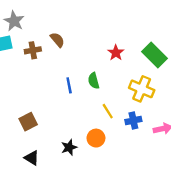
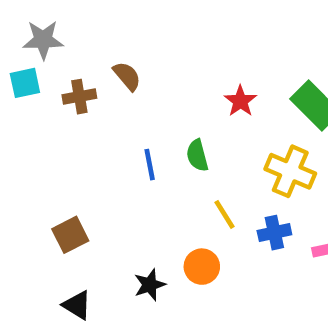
gray star: (14, 21) -> (43, 40), turned -30

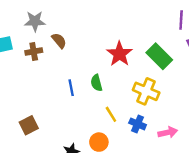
gray star: (43, 40) -> (35, 21), moved
red star: (240, 101) -> (119, 54), size x1.5
blue cross: (274, 233) -> (138, 124), turned 35

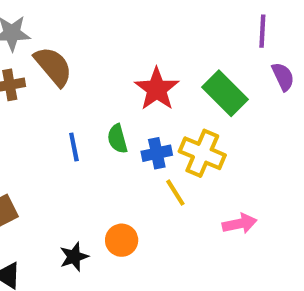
brown semicircle: (59, 41) -> (53, 66), size x1.5
yellow line: (111, 114) -> (175, 193), moved
blue cross: (138, 124) -> (157, 153), moved, turned -35

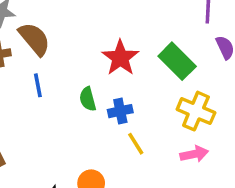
blue line: (74, 147) -> (38, 85), moved
yellow cross: (202, 153) -> (196, 111), moved
pink arrow: (240, 224) -> (194, 154), moved

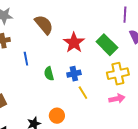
brown semicircle: (34, 39) -> (44, 25), moved
green semicircle: (88, 99) -> (49, 74), moved
yellow cross: (196, 111) -> (118, 74), turned -35

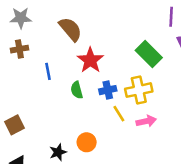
red star: (74, 43) -> (90, 60), moved
yellow cross: (118, 74) -> (139, 90), moved
pink arrow: (117, 99) -> (146, 121), moved

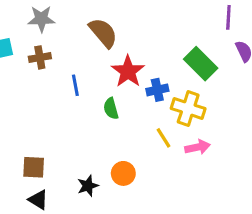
blue cross: (108, 90) -> (157, 90), moved
yellow cross: (139, 90) -> (188, 108), turned 30
brown square: (14, 125) -> (34, 167), moved, turned 30

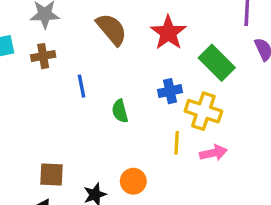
red star: (128, 71) -> (168, 33), moved
yellow line: (164, 138) -> (177, 143), turned 35
brown square: (34, 167) -> (51, 175), moved

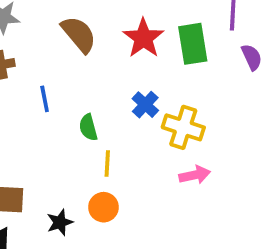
green rectangle: (217, 63) -> (193, 44), moved, turned 36
blue cross: (170, 91) -> (145, 105), turned -35
yellow line: (177, 143) -> (107, 163), moved

